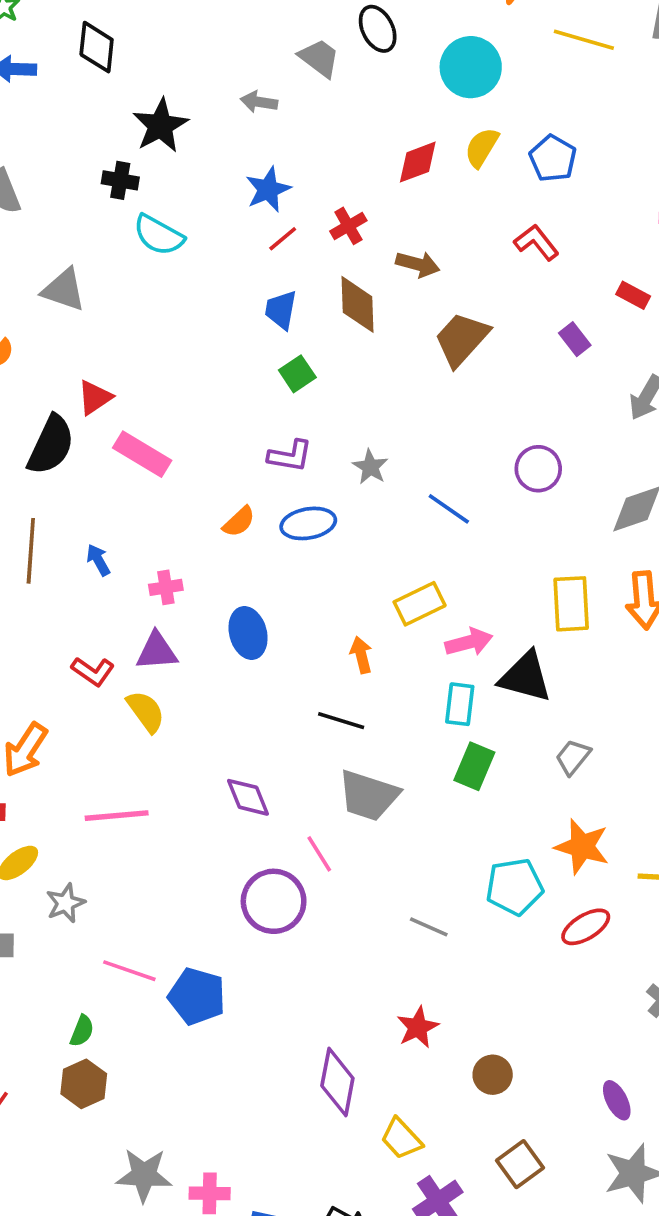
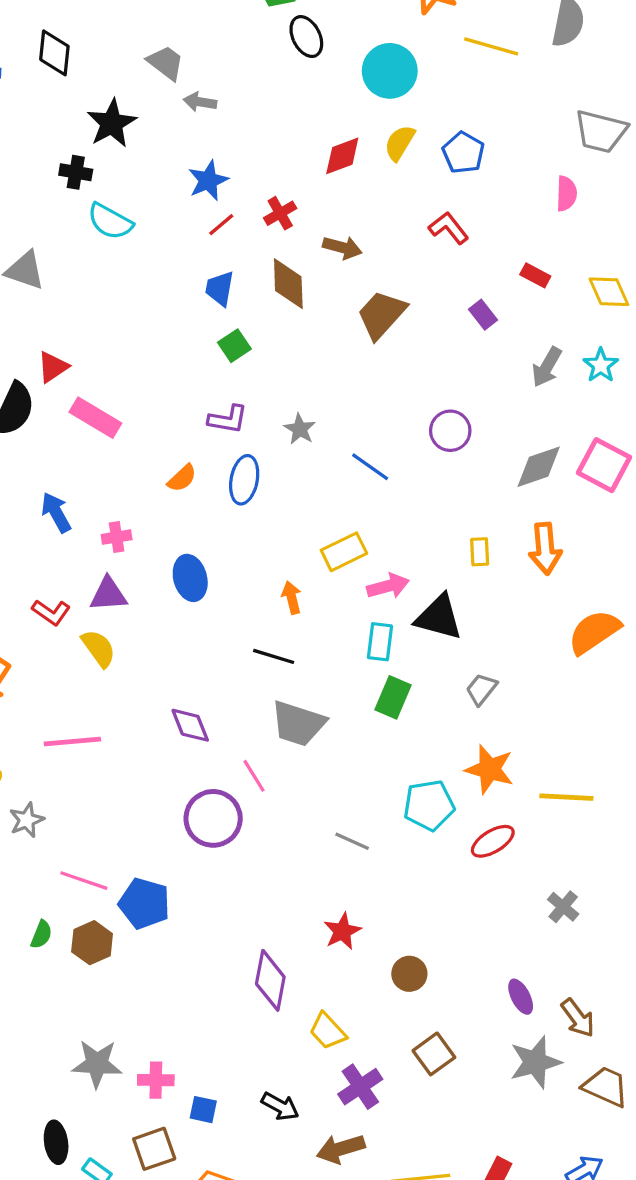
gray trapezoid: (319, 58) -> (166, 63), moved
blue ellipse: (308, 523) -> (244, 480), turned -69
blue arrow: (98, 560) -> (56, 513), size x1.4
yellow rectangle: (571, 604) -> (480, 552), size x0.6
brown hexagon: (84, 1084) -> (92, 943), moved

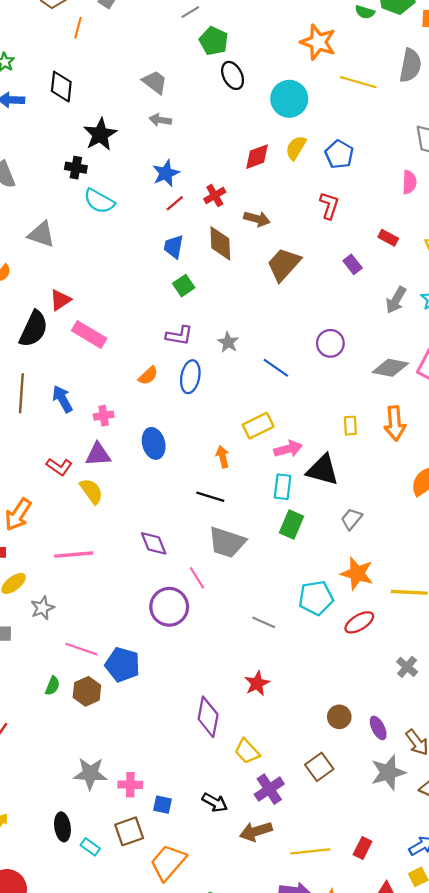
gray trapezoid: (166, 63) -> (155, 82), moved
red L-shape: (449, 228) -> (329, 206), turned 56
gray diamond: (539, 467) -> (390, 368), turned 30
brown circle: (409, 974) -> (339, 717), moved

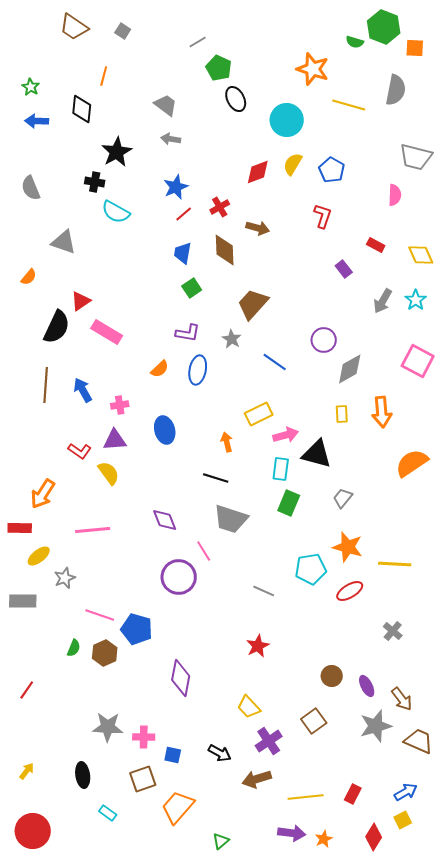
orange line: (78, 28) -> (104, 76), moved
brown trapezoid: (284, 264) -> (253, 304), moved
gray diamond: (390, 368) -> (350, 369), moved, turned -40
purple diamond: (208, 717) -> (181, 678), moved
cyan rectangle: (90, 847) -> (108, 813), moved

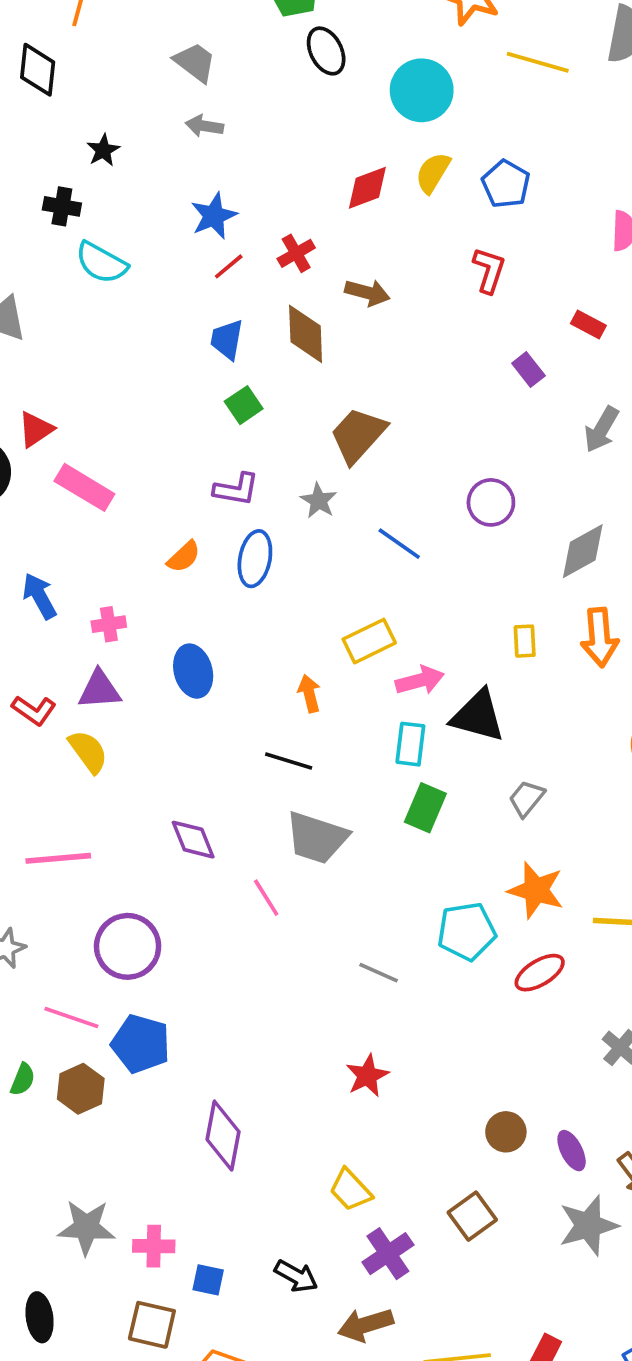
black star: (117, 152) -> (103, 150), size x0.6
gray diamond: (350, 369) -> (583, 551), moved
purple circle: (179, 577) -> (128, 946), moved
brown square: (143, 779) -> (152, 1325), turned 32

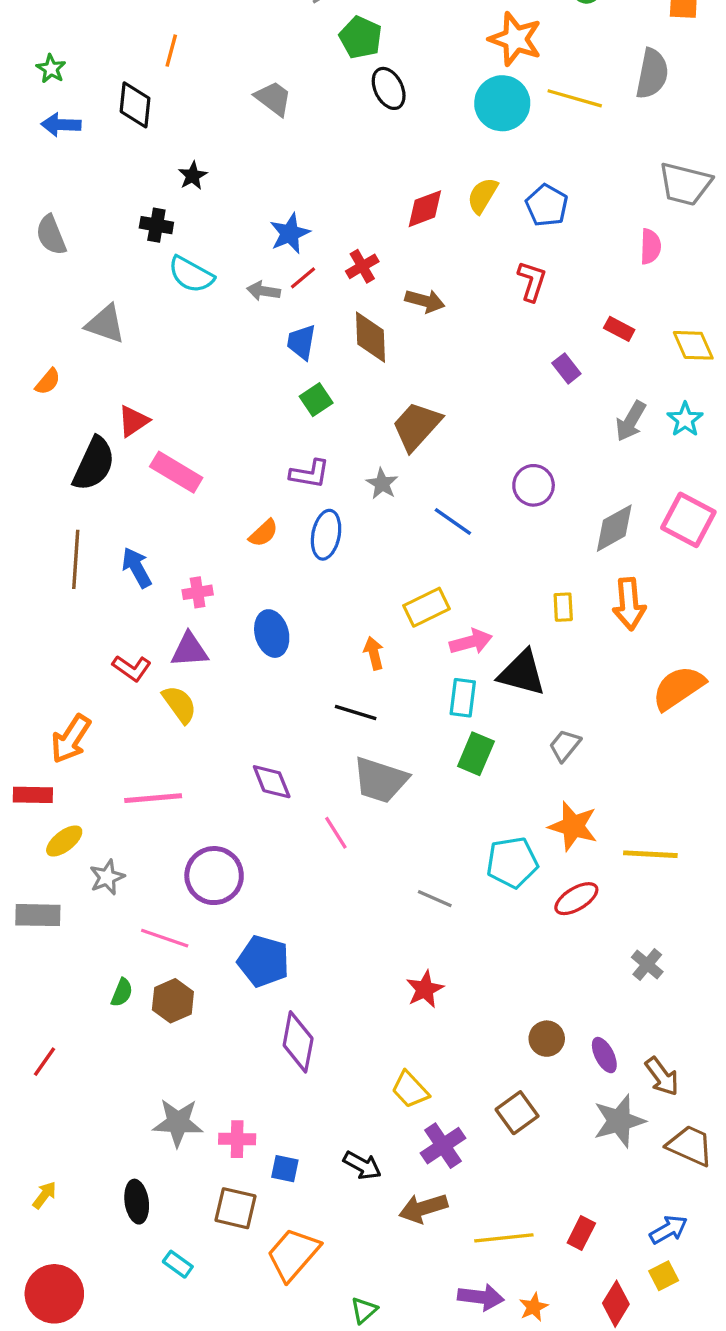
cyan circle: (422, 90) -> (502, 103), moved
gray arrow: (204, 126) -> (263, 291), moved
blue pentagon: (141, 1044) -> (263, 961), moved

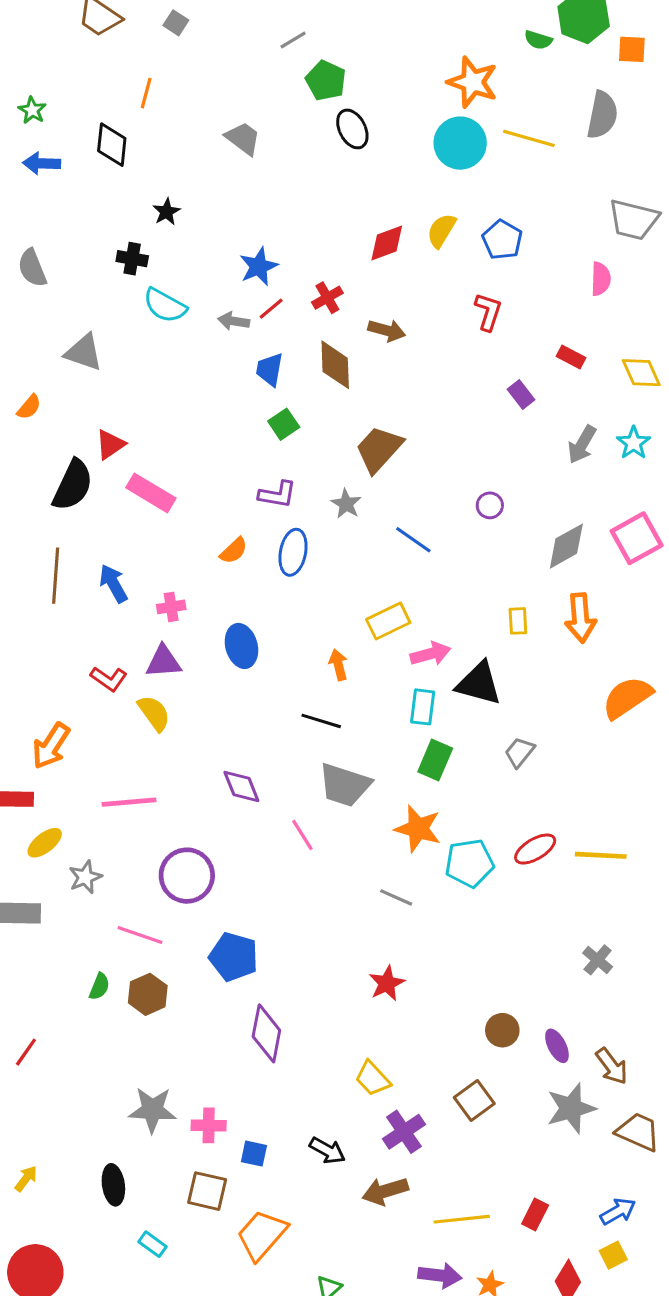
purple circle: (534, 485) -> (490, 505), size x0.7
pink square: (688, 520) -> (637, 538), turned 33
orange star: (573, 826) -> (418, 829), moved
red ellipse: (576, 899) -> (535, 849), moved

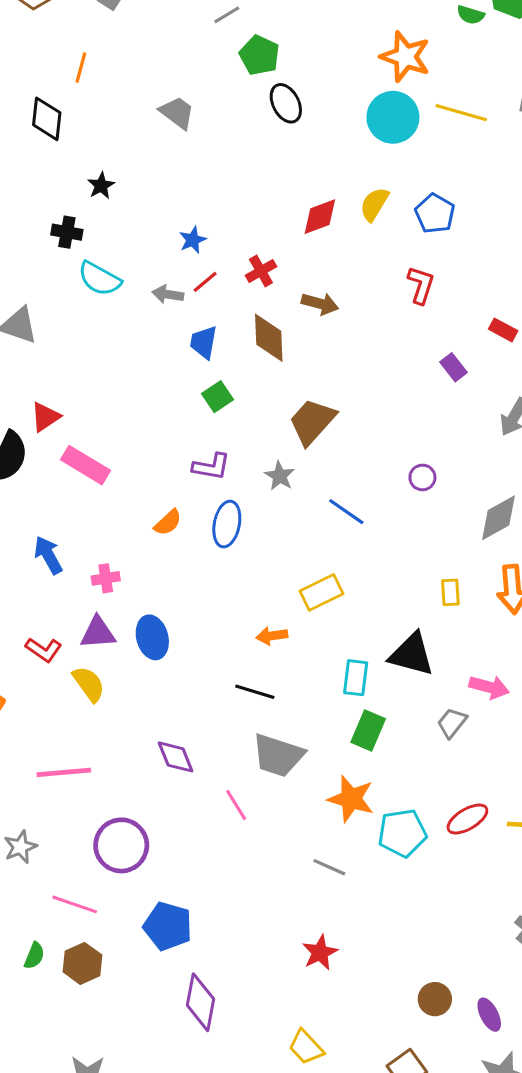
blue star: (259, 266) -> (193, 240), size x0.7
blue ellipse: (241, 646) -> (152, 637), moved
pink arrow: (430, 654) -> (489, 687), moved, turned 30
orange arrow: (338, 665) -> (272, 636), turned -84

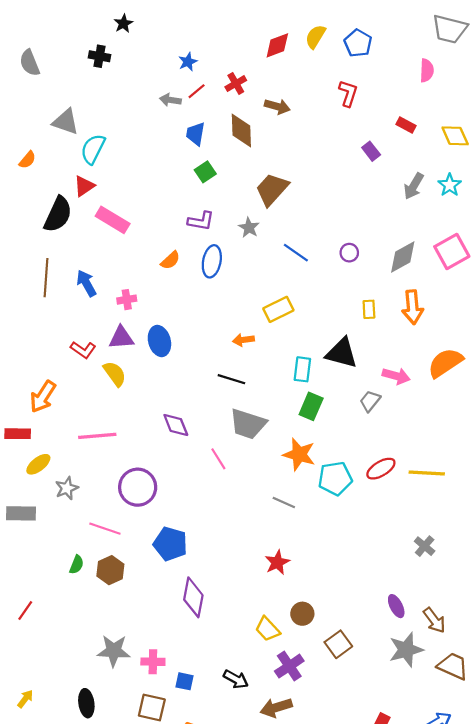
cyan semicircle: (100, 279) -> (93, 149), moved, turned 88
purple circle: (422, 477) -> (349, 253), moved
brown circle: (435, 999) -> (302, 614), moved

